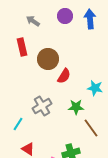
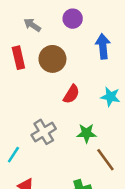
blue arrow: (90, 19) -> (103, 46), moved
brown circle: (48, 59) -> (52, 59), moved
cyan star: (95, 88) -> (110, 97), moved

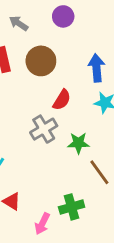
blue arrow: (103, 46) -> (97, 68), moved
gray cross: (44, 132) -> (44, 129), moved

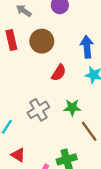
gray cross: (44, 129) -> (38, 110), moved

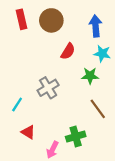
green star: (72, 108) -> (90, 76), moved

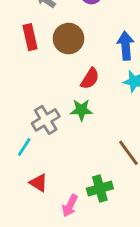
green star: (90, 76) -> (81, 110), moved
gray cross: (48, 88) -> (46, 120), moved

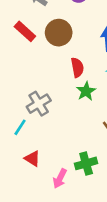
red rectangle: (30, 37) -> (25, 31), turned -35
red semicircle: (90, 79) -> (77, 67), turned -42
green star: (81, 110) -> (86, 91), moved, turned -30

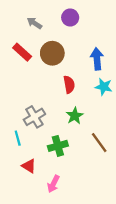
green star: (86, 91) -> (75, 116), moved
cyan line: (20, 127) -> (18, 138), turned -48
green cross: (86, 163) -> (58, 146), moved

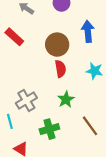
brown circle: (52, 53) -> (57, 45), moved
blue arrow: (97, 59) -> (88, 31), moved

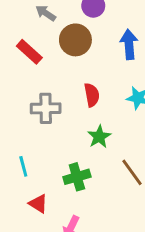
brown circle: (57, 45) -> (75, 40), moved
gray cross: (26, 101) -> (46, 108), moved, turned 30

